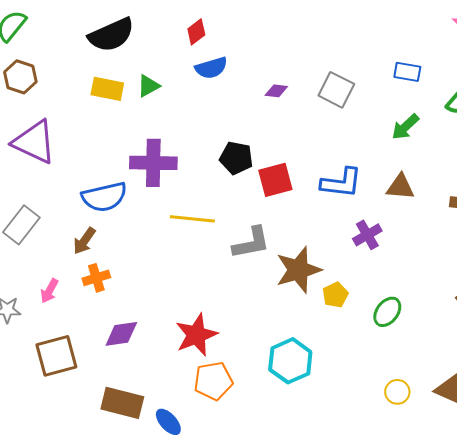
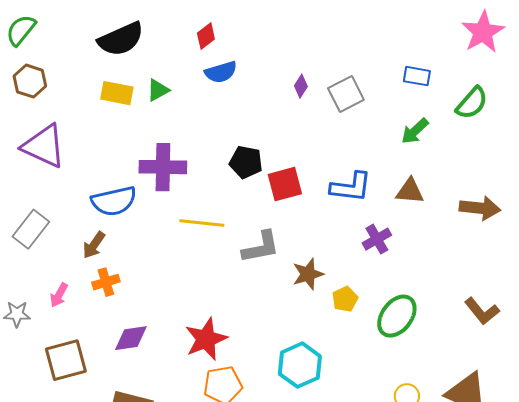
gray square: (336, 90) -> (346, 94), turned 36
purple diamond: (276, 91) -> (301, 86), moved, turned -65
brown star: (298, 270) -> (308, 274), size x0.7
green ellipse: (387, 312) -> (397, 316), size x1.4

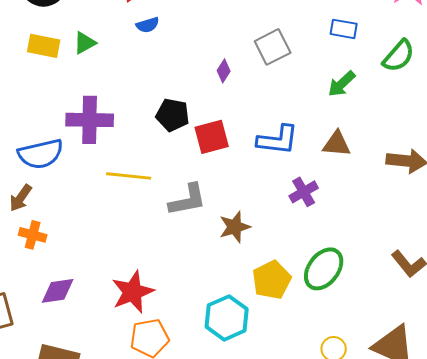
blue semicircle: (221, 72) -> (148, 25), size x0.7
purple diamond: (301, 86) -> (224, 71), moved
orange cross: (106, 282) -> (33, 235), turned 32
yellow pentagon: (345, 299) -> (272, 280), moved, size x1.5

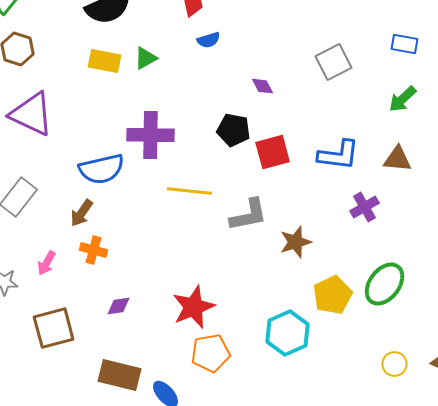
purple diamond: (224, 71) -> (263, 86), moved, turned -60
purple diamond: (58, 291) -> (119, 306), size x0.7

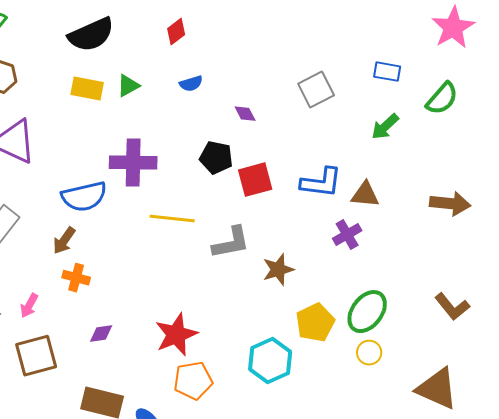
blue semicircle: (209, 40) -> (191, 84), moved
brown triangle: (398, 159) -> (365, 195), moved
pink arrow: (47, 263) -> (29, 306), moved
yellow circle: (395, 364) -> (369, 353), moved

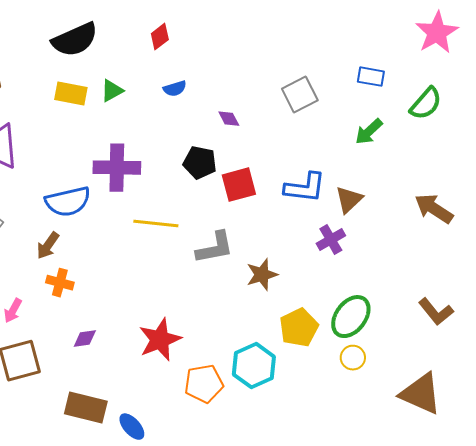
brown triangle: (365, 195) -> (349, 200), turned -48
brown arrow: (450, 204) -> (434, 209), turned -153
orange pentagon: (193, 381) -> (204, 384), moved

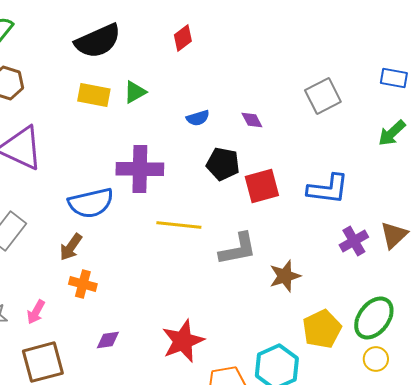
blue semicircle: (175, 89) -> (198, 118), moved
brown triangle: (349, 200) -> (394, 235), moved

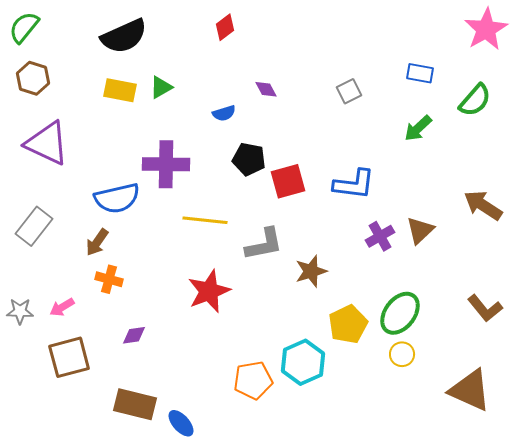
red diamond: (183, 38) -> (225, 27), moved
gray square: (323, 96) -> (349, 91), size x0.7
purple diamond: (252, 120) -> (266, 89), moved
pink arrow: (36, 312) -> (62, 307), turned 30
red star: (183, 341) -> (209, 291), moved

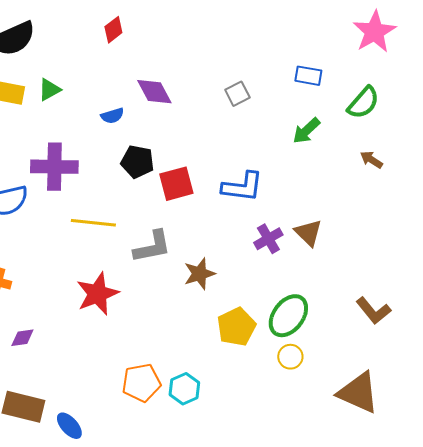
purple diamond: (266, 89) -> (154, 92), size x1.6
brown arrow: (483, 205) -> (371, 160), moved, size x0.6
brown triangle: (420, 230) -> (308, 233), turned -32
cyan hexagon: (303, 362) -> (184, 389), moved, size x0.7

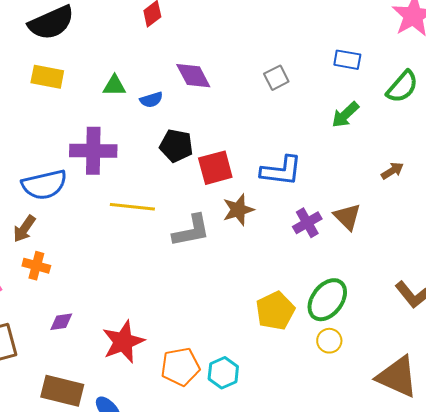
green triangle: (49, 90) -> (114, 86), moved, turned 30
brown arrow: (371, 160) -> (392, 171), moved, turned 115
brown star: (199, 274) -> (238, 210), moved
red star: (97, 294) -> (123, 342), moved

